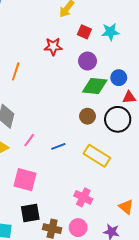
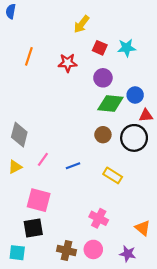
orange line: (16, 71) -> (29, 56), moved
yellow rectangle: (97, 156) -> (113, 175), size x0.7
black square: (30, 213) -> (33, 228), moved

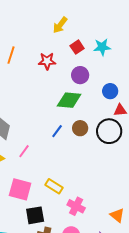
red square: (100, 48) -> (77, 47), turned 32
green diamond: (110, 104) -> (69, 100), moved
blue line: (73, 166) -> (57, 131), moved, turned -32
yellow rectangle: (113, 175) -> (54, 186), moved
black square: (33, 228) -> (35, 215), moved

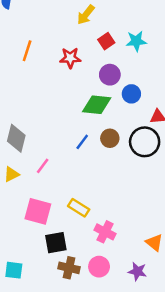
blue circle: (110, 91) -> (131, 94), moved

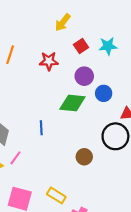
brown circle: (110, 138) -> (84, 157), moved
blue line: (82, 142) -> (41, 128), moved, turned -40
pink line: (43, 166) -> (15, 158), moved

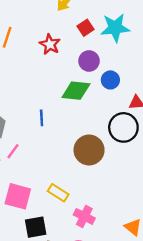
cyan star: (108, 46) -> (115, 28), size x1.4
red star: (49, 61) -> (50, 44), turned 30
brown circle: (84, 157) -> (89, 150), size x1.6

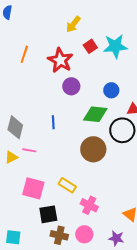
red star: (50, 44) -> (60, 60), size x1.4
purple circle: (89, 61) -> (71, 86), moved
green diamond: (76, 91) -> (95, 114), moved
pink line: (13, 151) -> (29, 150), turned 64

